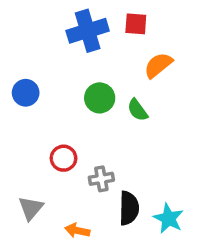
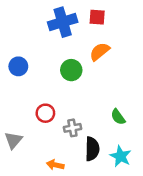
orange semicircle: (158, 65) -> (100, 52), moved
green semicircle: (138, 110) -> (118, 117), moved
gray triangle: (31, 208) -> (13, 140), moved

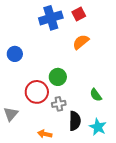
red square: (97, 17) -> (79, 14), turned -32
green circle: (71, 70) -> (58, 77), moved
red circle: (45, 113) -> (37, 92), size x1.5

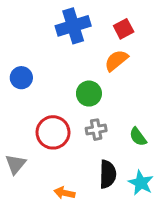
red square: (79, 14) -> (124, 29), moved
green circle: (58, 77) -> (89, 94), moved
gray cross: (59, 104) -> (96, 130), moved

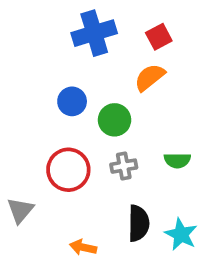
blue circle: (21, 78) -> (72, 101), moved
green semicircle: (138, 137) -> (177, 160), moved, turned -54

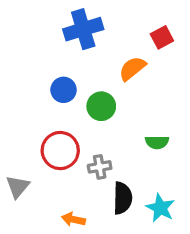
red square: (159, 37) -> (162, 37), moved
gray cross: (124, 166) -> (100, 167), moved

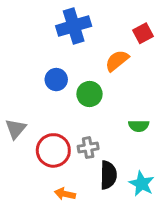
red circle: (60, 151) -> (53, 150), moved
gray triangle: (18, 187) -> (16, 129), moved

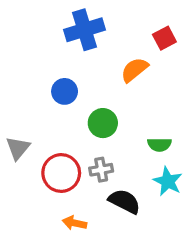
green circle: (89, 94) -> (103, 123), moved
black semicircle: (108, 175) -> (124, 201), turned -64
cyan star: (142, 184) -> (168, 181), moved

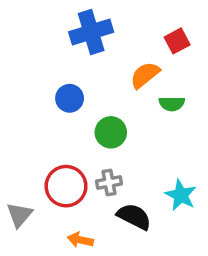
green semicircle: (159, 145) -> (172, 104), moved
gray triangle: (18, 148) -> (19, 215), moved

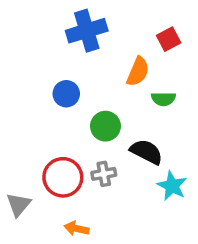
orange semicircle: (145, 75) -> (138, 72), turned 152
black semicircle: (134, 217) -> (146, 152), moved

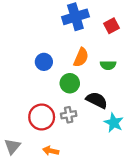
blue cross: (87, 31) -> (75, 17), moved
orange semicircle: (138, 72) -> (81, 57), moved
gray triangle: (19, 205) -> (12, 146), moved

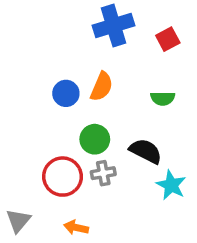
orange semicircle: (81, 57) -> (102, 87), moved
green circle: (70, 83) -> (95, 139), moved

